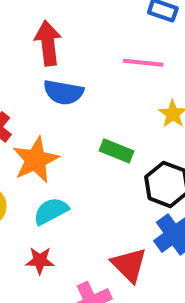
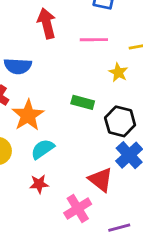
red arrow: (48, 43) -> (47, 23), moved
blue semicircle: (63, 92) -> (18, 66), moved

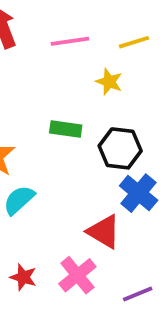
red star: (39, 184) -> (23, 277), moved, turned 30

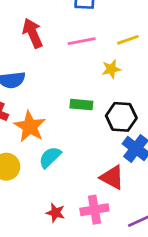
yellow star: (109, 82) -> (111, 69), turned -30
pink cross: (77, 275) -> (94, 210), turned 32

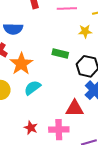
red triangle: (112, 177) -> (75, 108), turned -36

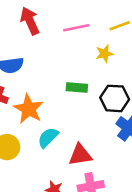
red triangle: (75, 108) -> (80, 155), moved

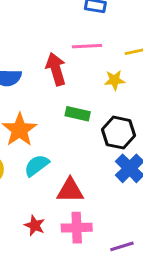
red arrow: (30, 21) -> (56, 69), moved

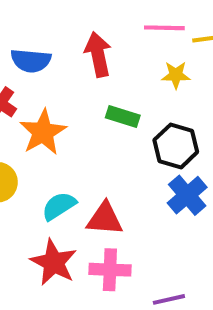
pink line: (87, 46) -> (164, 28), moved
cyan semicircle: (37, 165) -> (59, 206), moved
red star: (35, 225) -> (54, 262), size x1.6

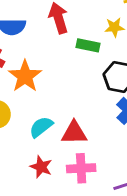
green rectangle: (123, 117) -> (88, 45), moved
red star: (54, 262) -> (41, 167), size x0.7

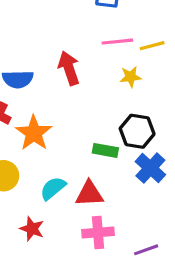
green rectangle: (88, 45) -> (105, 150), moved
red star: (41, 167) -> (32, 229), moved

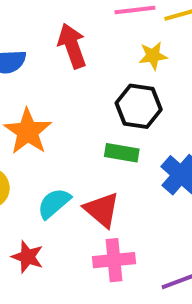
black hexagon: (137, 131) -> (139, 106), moved
red triangle: (89, 194) -> (102, 210), turned 44

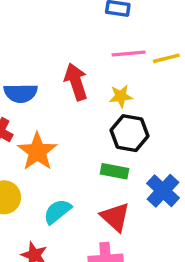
yellow star: (153, 56) -> (121, 96), moved
red triangle: (102, 210) -> (115, 217), moved

